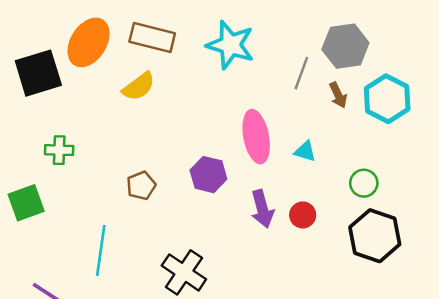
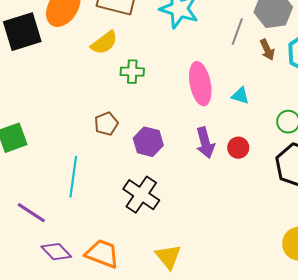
green cross: (59, 150) -> (132, 72), moved
purple hexagon: (208, 175) -> (148, 142), moved

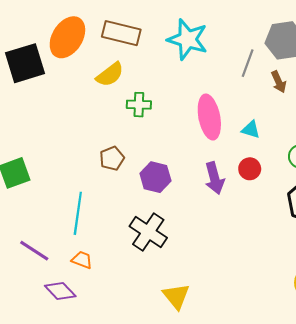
red circle: (238, 148) -> (250, 169), moved
orange trapezoid: (102, 254) -> (82, 260), moved, size x0.6

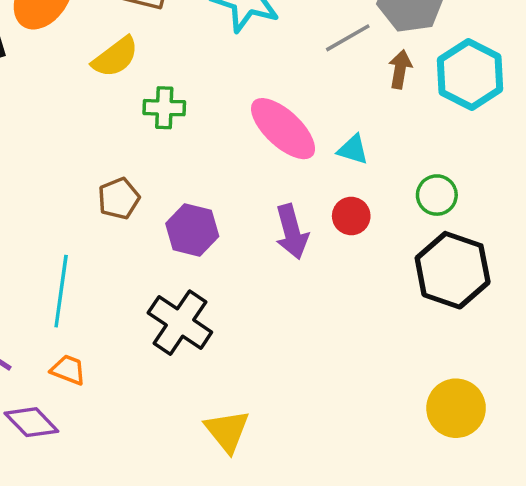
gray line: (248, 63) -> (348, 38), turned 40
brown arrow: (279, 82) -> (400, 69), turned -145
pink ellipse: (209, 117) -> (283, 129), turned -36

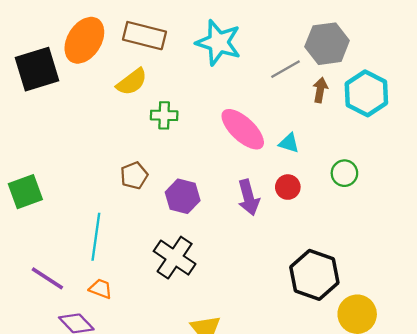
black hexagon: (453, 270) -> (314, 275), moved

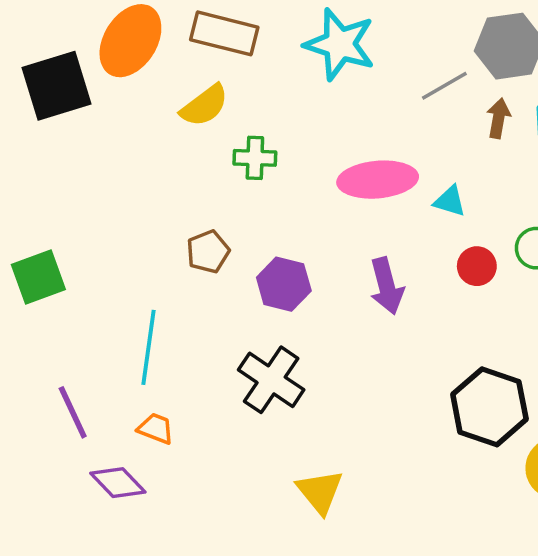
pink ellipse: (243, 129) -> (378, 180), turned -48
red circle: (288, 187) -> (477, 266), moved
purple line: (47, 278) -> (73, 412), turned 32

